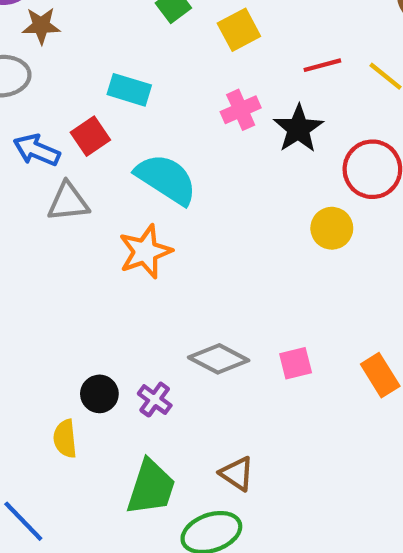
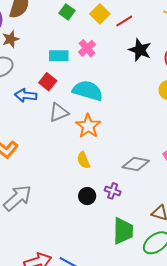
red line: (322, 65) -> (124, 21), moved
pink cross: (241, 110) -> (87, 48), moved
gray triangle: (68, 202) -> (59, 112), moved
yellow semicircle: (65, 439) -> (83, 160), moved

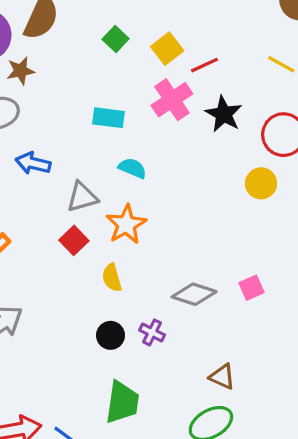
pink cross: (87, 48) -> (172, 100), moved, size x1.4
cyan rectangle: (59, 56) -> (108, 118), moved
red square: (48, 82) -> (74, 240), moved
cyan semicircle: (88, 91) -> (132, 168), size x0.6
green trapezoid: (123, 231) -> (122, 402), moved

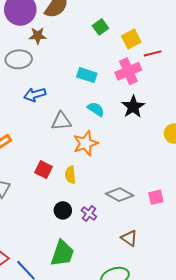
black star: (224, 114) -> (133, 107), moved
blue arrow: (33, 163) -> (35, 95), turned -40
red square: (74, 240) -> (44, 170), moved, turned -30
brown triangle: (222, 377) -> (129, 238), moved

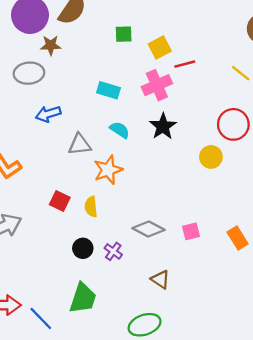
green square: (100, 27) -> (124, 34), turned 35

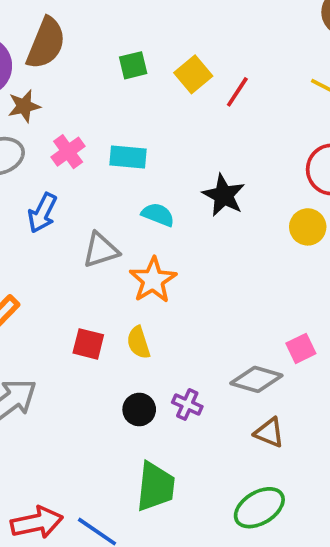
red line: (185, 64) -> (237, 92), turned -30
pink cross: (157, 85) -> (68, 152), moved, size x0.7
blue arrow: (48, 114) -> (42, 213), turned -35
gray diamond: (149, 229) -> (256, 379), moved

